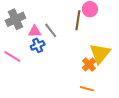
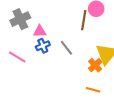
gray line: (51, 30) -> (66, 48), moved

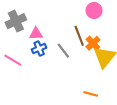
brown line: (84, 20) -> (79, 36), moved, turned -30
orange cross: (95, 65) -> (93, 43), moved

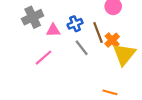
blue cross: (39, 49) -> (75, 24), moved
pink line: (13, 60) -> (43, 58), moved, turned -72

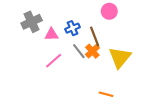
orange cross: (112, 40) -> (92, 51), moved
pink line: (43, 58) -> (54, 61), moved

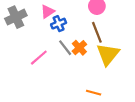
pink triangle: (51, 34) -> (48, 12), moved, turned -32
brown line: (95, 36) -> (97, 32), moved

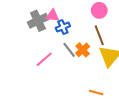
pink triangle: (48, 12) -> (52, 16), turned 40
gray cross: (16, 17) -> (38, 21), moved

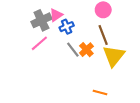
pink triangle: (52, 16) -> (56, 15), turned -40
pink line: (44, 59) -> (39, 43), moved

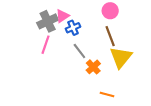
pink line: (39, 43) -> (45, 45), turned -30
orange cross: (86, 50) -> (93, 67), moved

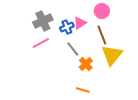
pink triangle: (62, 16) -> (80, 23), moved
pink line: (45, 45) -> (41, 43), turned 42
orange line: (107, 94) -> (83, 90), moved

